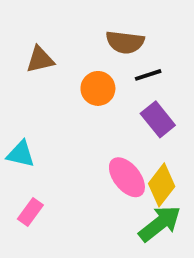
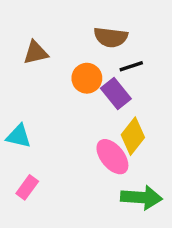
purple rectangle: (158, 119) -> (116, 94), moved
yellow diamond: (162, 185) -> (133, 136), moved
green arrow: (160, 224) -> (141, 198), turned 42

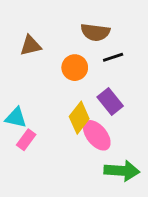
purple rectangle: (116, 94) -> (110, 101), moved
yellow diamond: (133, 136) -> (79, 118), moved
pink rectangle: (27, 187) -> (26, 140), moved

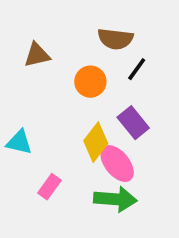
black line: (113, 57) -> (137, 69), turned -36
pink rectangle: (26, 140) -> (49, 187), moved
green arrow: (122, 171) -> (115, 199), moved

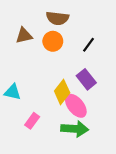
brown semicircle: (115, 39) -> (57, 18), moved
orange circle: (90, 82) -> (53, 41), moved

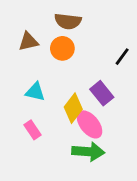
black line: (89, 45) -> (122, 57), moved
cyan triangle: (12, 92) -> (35, 92), moved
pink rectangle: (32, 121) -> (33, 130), moved, turned -70

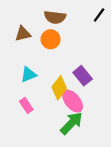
black line: (122, 57) -> (99, 15), moved
cyan triangle: (35, 92) -> (28, 75), turned -35
green arrow: (88, 152) -> (71, 123), turned -50

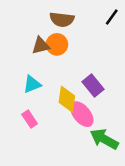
brown triangle: (23, 34) -> (41, 46), moved
yellow diamond: (59, 88) -> (67, 99), turned -30
green arrow: (71, 123) -> (104, 139), moved, turned -105

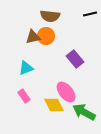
black line: (112, 17) -> (90, 14), turned 40
purple rectangle: (93, 85) -> (75, 59), moved
yellow diamond: (67, 99) -> (54, 105), moved, turned -35

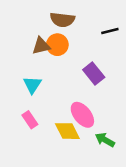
black line: (90, 14) -> (110, 31), moved
cyan triangle: (26, 68) -> (32, 85), turned -35
green arrow: (84, 112) -> (105, 140), size x0.7

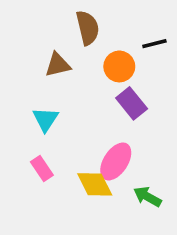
brown semicircle: (62, 20) -> (88, 28), turned -110
orange circle: (57, 45) -> (119, 66), moved
pink ellipse: (82, 115) -> (116, 161), turned 72

